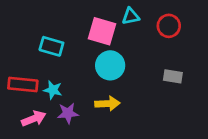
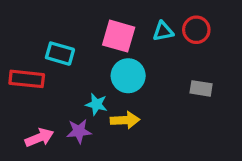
cyan triangle: (131, 16) -> (163, 31), moved
red rectangle: (23, 85) -> (27, 79), moved
cyan star: (53, 90) -> (96, 104), moved

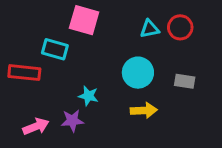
pink square: (119, 36) -> (84, 20), moved
cyan circle: (128, 76) -> (138, 73), moved
yellow arrow: (125, 120) -> (144, 110), moved

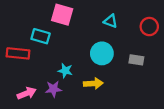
red circle: (180, 27) -> (149, 27), moved
cyan triangle: (150, 29) -> (111, 21), turned 32
yellow arrow: (144, 110) -> (93, 84), moved

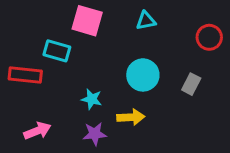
cyan triangle: (111, 21) -> (146, 21), moved, turned -32
gray rectangle: (136, 60) -> (191, 84), turned -72
purple star: (53, 89) -> (95, 134), moved

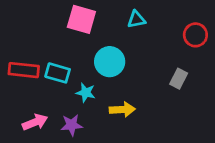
cyan rectangle: (57, 51) -> (58, 73), moved
cyan circle: (143, 75) -> (110, 62), moved
purple star: (95, 134) -> (72, 125), moved

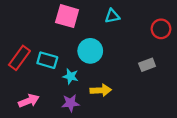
red rectangle: (24, 70) -> (19, 58), turned -60
gray rectangle: (179, 79) -> (147, 65), turned 42
purple star: (72, 125) -> (71, 103), moved

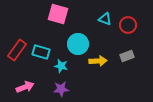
cyan triangle: (112, 16) -> (105, 19), moved, turned 32
red circle: (161, 29) -> (128, 25), moved
yellow arrow: (101, 90) -> (98, 61), moved

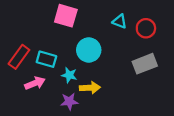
gray rectangle: (127, 56) -> (145, 64), size x1.5
yellow arrow: (98, 61) -> (90, 88), moved
pink arrow: (25, 87) -> (35, 83), moved

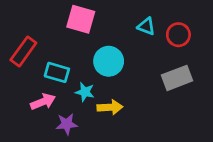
red rectangle: (19, 57) -> (23, 51), moved
purple star: (69, 101) -> (67, 124), moved

